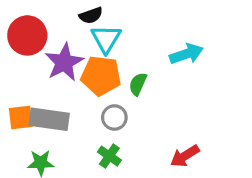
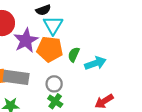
cyan arrow: (186, 54) -> (95, 63), moved
gray circle: (114, 118) -> (54, 84), moved

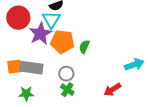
cyan triangle: (53, 25) -> (51, 20), moved
cyan arrow: (95, 63) -> (134, 65), moved

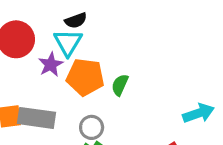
purple star: (40, 34) -> (51, 64), size x0.7

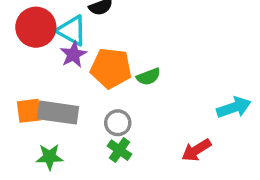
cyan triangle: (68, 42) -> (72, 31), moved, turned -32
green semicircle: (120, 85) -> (148, 77), turned -135

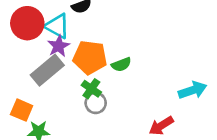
orange square: (29, 111) -> (22, 110), moved, turned 30
gray rectangle: (58, 113) -> (47, 70), moved, turned -48
green cross: (119, 150) -> (91, 89), moved

